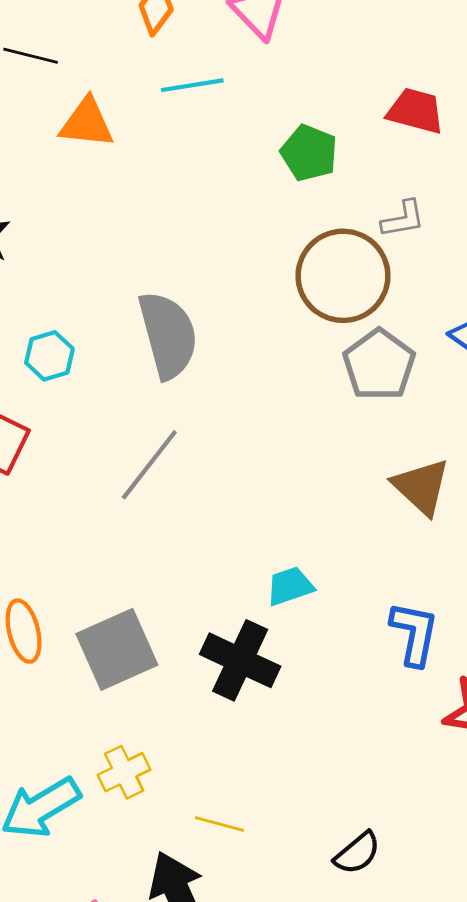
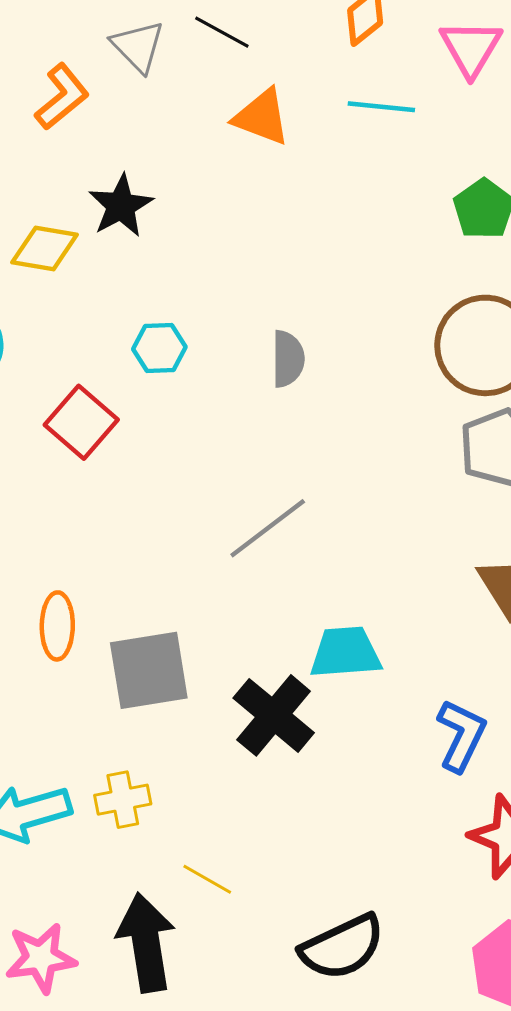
gray semicircle: (168, 335) -> (288, 359), size x0.6
gray line: (149, 465) -> (268, 528), moved
cyan trapezoid: (290, 586) -> (345, 652), size x1.4
black semicircle: (357, 853) -> (342, 947), size x1.6

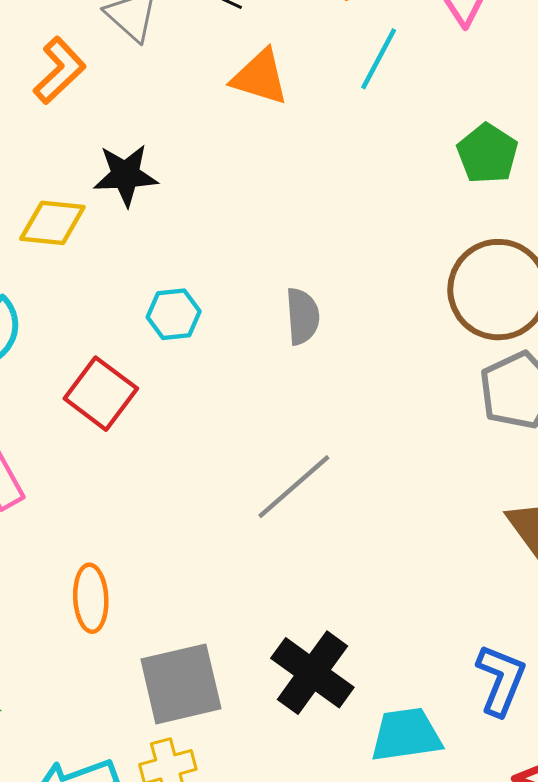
cyan line: (381, 107) -> (379, 59), turned -64
black star: (121, 206) -> (126, 175), turned 30
cyan trapezoid: (345, 652) -> (406, 735), moved
gray square: (149, 670) -> (181, 684), moved

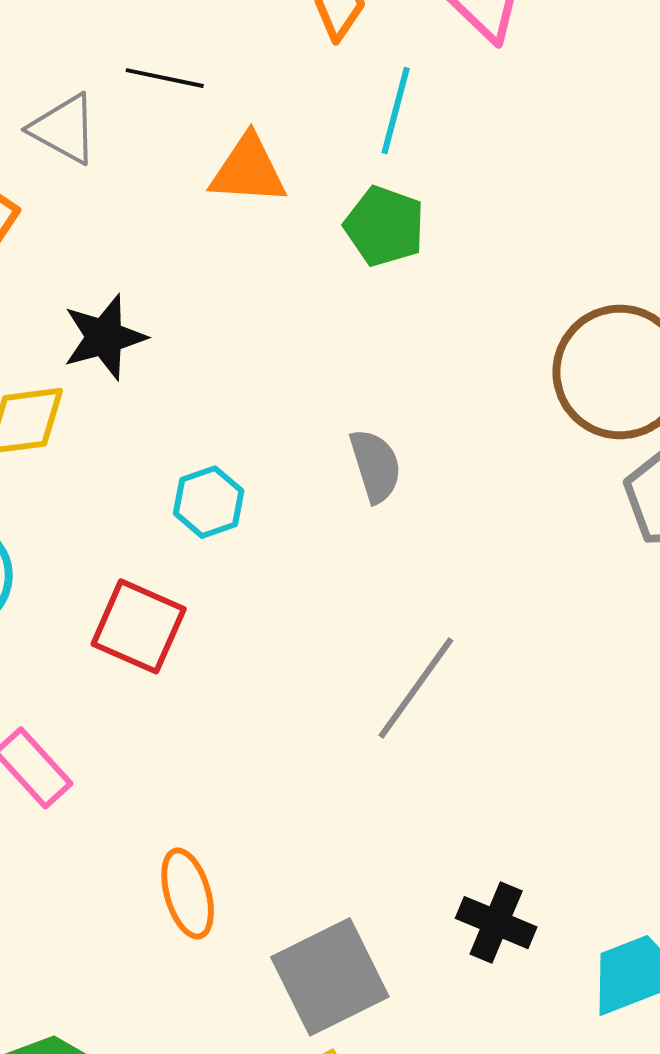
green pentagon: (487, 154) -> (385, 226), moved
black cross: (312, 673) -> (496, 923), size x0.7

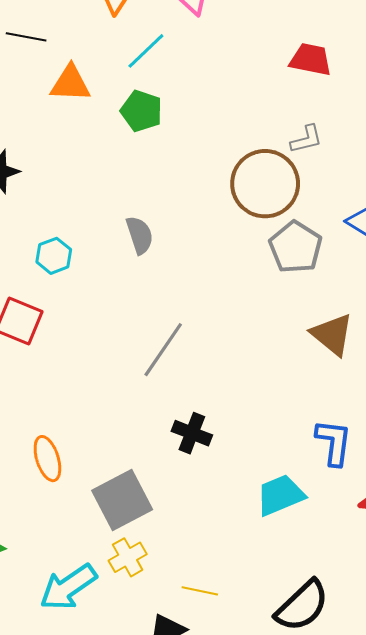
cyan line: (396, 110) -> (146, 51), turned 33
black cross: (496, 923) -> (192, 433), moved

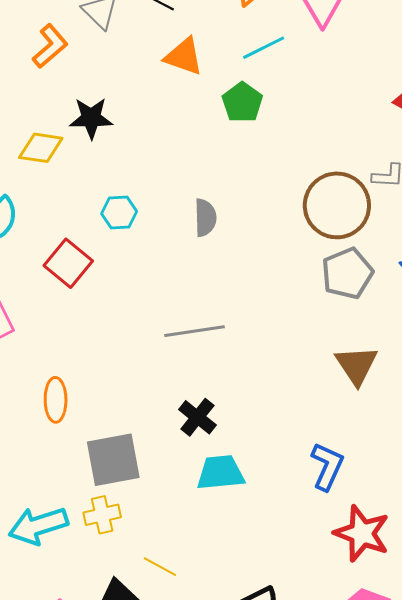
gray line: (163, 350) -> (195, 331), turned 30
cyan trapezoid: (280, 495) -> (221, 473), moved

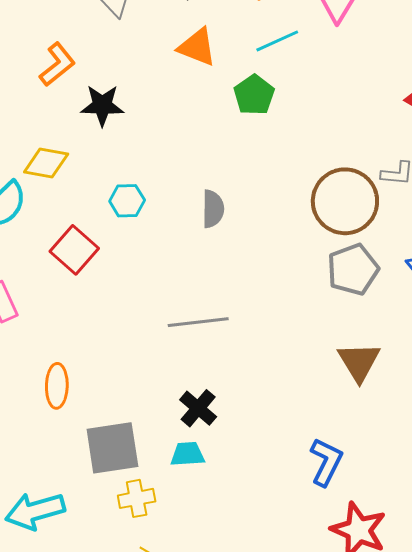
orange L-shape: (50, 46) -> (57, 64), moved
yellow diamond: (41, 148) -> (46, 163), moved
cyan trapezoid: (221, 473) -> (188, 454), moved, size x0.7
yellow cross: (102, 515) -> (137, 498), moved

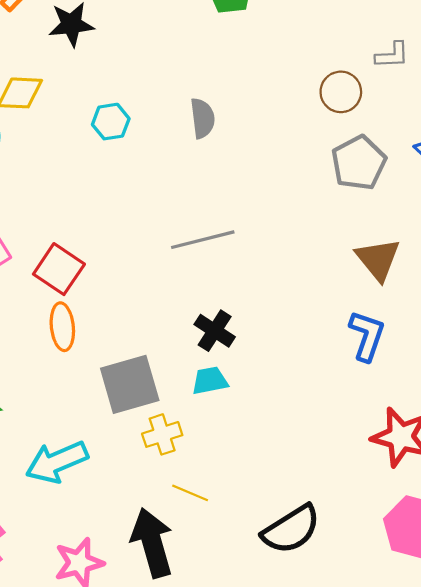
brown circle: (345, 201) -> (341, 92), size x0.6
red square: (74, 250) -> (59, 269), moved
blue L-shape: (326, 462) -> (367, 336), moved

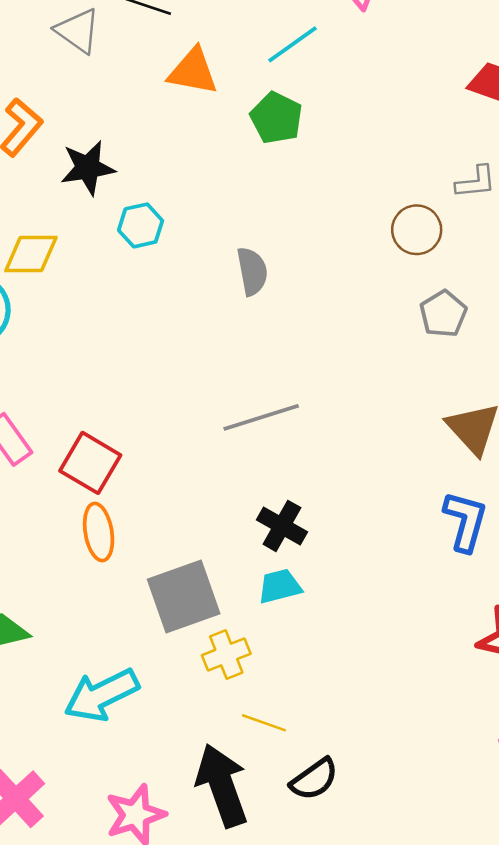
cyan hexagon: (111, 122) -> (141, 225), moved
gray pentagon: (359, 163) -> (443, 314), size x0.7
black semicircle: (291, 529) -> (314, 779), moved, size x0.7

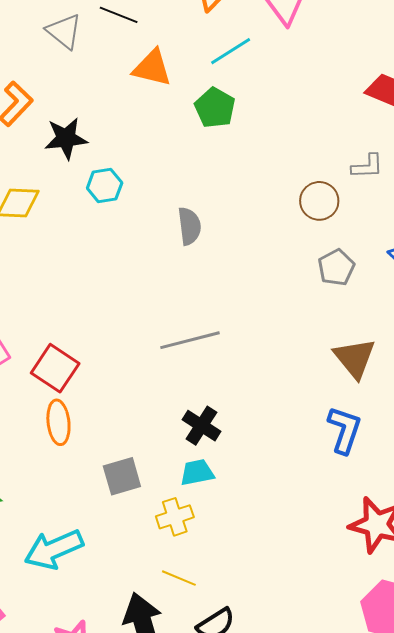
gray square: (184, 597) -> (122, 476), size x0.7
yellow cross: (226, 654) -> (175, 517), moved

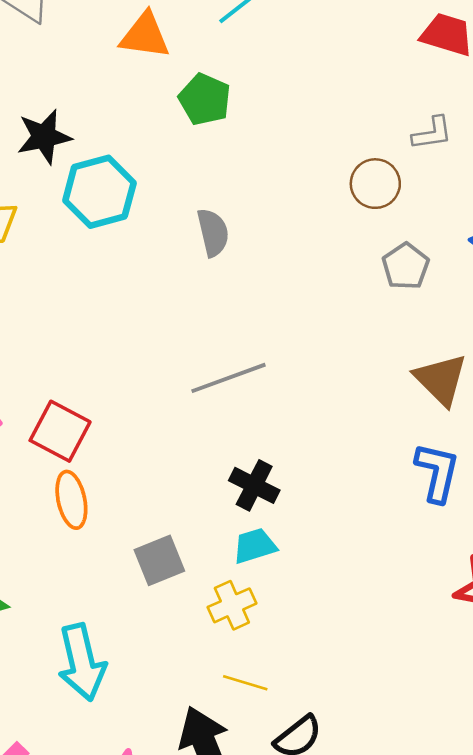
green pentagon: (215, 108) -> (205, 99), moved
cyan hexagon: (105, 186) -> (99, 192), size x1.6
cyan arrow: (54, 549) -> (82, 662), turned -74

